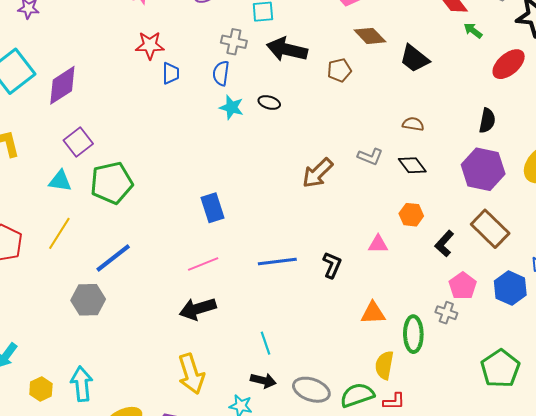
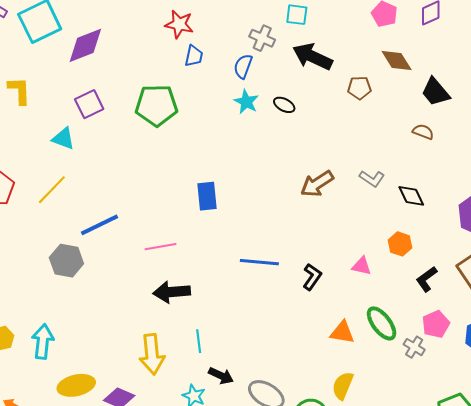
brown semicircle: (413, 124) -> (423, 132), moved
green pentagon: (112, 183) -> (156, 105), moved
pink line: (203, 264) -> (160, 247), moved
green ellipse: (413, 334) -> (382, 323), moved, turned -48
cyan line: (265, 343) -> (199, 341), moved

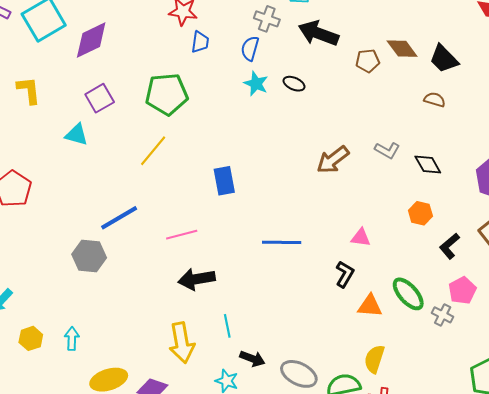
brown diamond: (397, 61) -> (402, 49), moved
yellow line: (52, 190) -> (153, 151), moved
pink triangle: (362, 266) -> (361, 238), moved
black L-shape: (312, 277) -> (345, 274), moved
cyan arrow: (43, 342) -> (72, 339), size x0.7

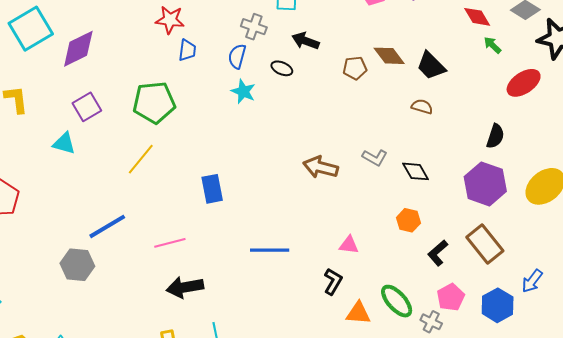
black arrow: (318, 33) -> (305, 41), size x0.7
black ellipse: (294, 84) -> (282, 68), moved
brown arrow: (333, 160) -> (321, 167), turned 52

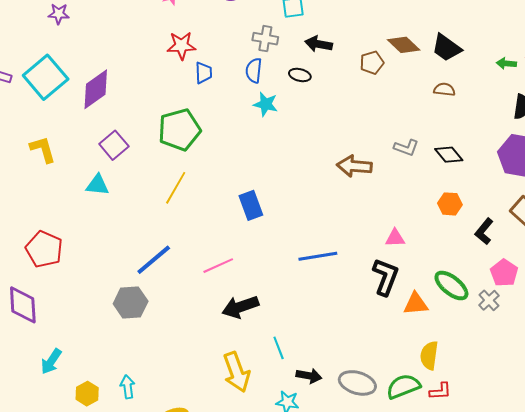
green arrow: (492, 45) -> (506, 63), moved, turned -30
black L-shape: (333, 282) -> (386, 277), size x1.4
gray cross: (431, 322) -> (489, 300), turned 30

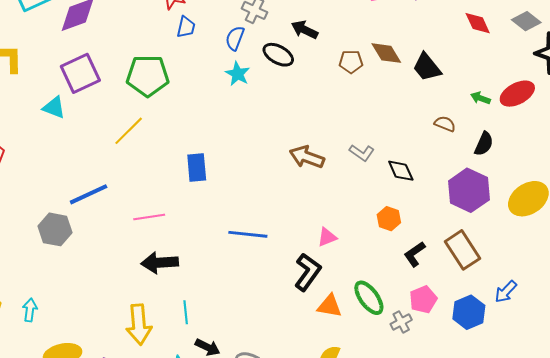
black ellipse: (300, 75) -> (278, 55), size x1.4
brown semicircle: (444, 90) -> (445, 124), moved
purple square: (114, 145) -> (80, 73), size x1.4
pink triangle: (395, 238) -> (327, 237), turned -35

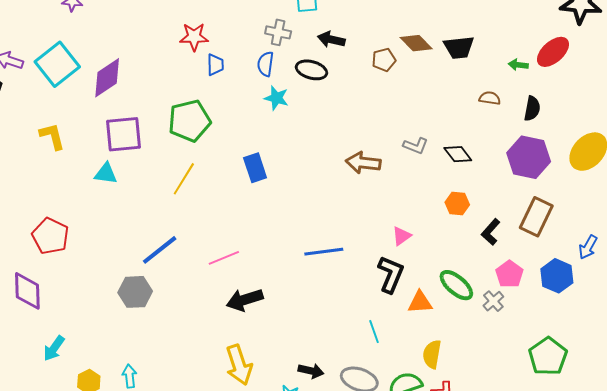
black trapezoid: (427, 67) -> (459, 47), turned -44
purple square: (80, 73) -> (123, 134), turned 33
blue rectangle: (197, 167) -> (255, 168), moved
brown rectangle: (463, 250) -> (536, 217), turned 72
cyan line: (186, 312) -> (374, 332), moved

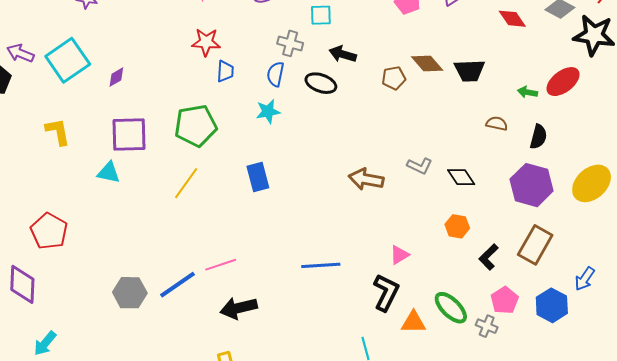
purple diamond: (107, 78) -> (116, 77), size x0.5
cyan star: (276, 98) -> (268, 111), moved, turned -30
blue line: (160, 250) -> (178, 285), moved
gray cross: (493, 301) -> (487, 326), turned -30

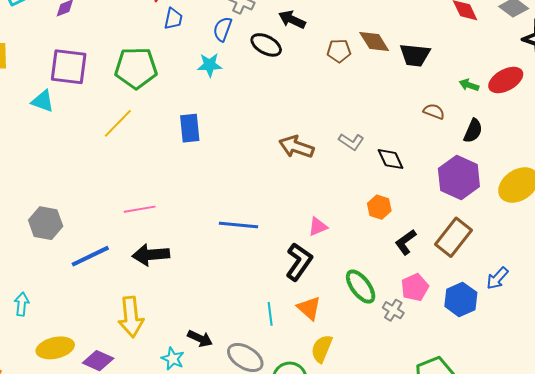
blue line: (178, 285) -> (90, 256), moved
orange triangle: (413, 322) -> (309, 308), moved, turned 32

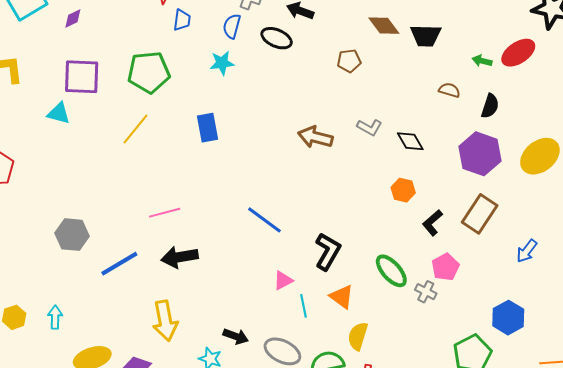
brown pentagon: (339, 51) -> (349, 61), moved
blue line: (239, 225) -> (264, 220), turned 36
pink triangle: (318, 227) -> (283, 280), moved
blue hexagon: (461, 299) -> (508, 318), moved

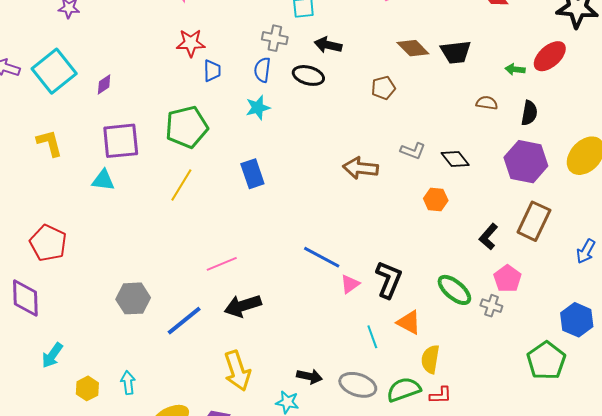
orange hexagon: (403, 190) -> (436, 199), moved
pink triangle: (283, 280) -> (350, 284), moved

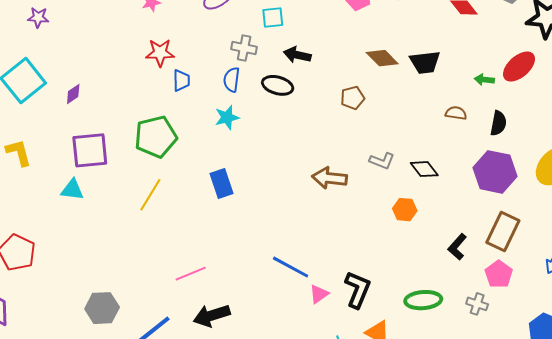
pink pentagon: (507, 279) -> (499, 274), moved
green ellipse: (454, 290) -> (423, 300), turned -45
gray cross: (491, 306) -> (477, 304), moved

